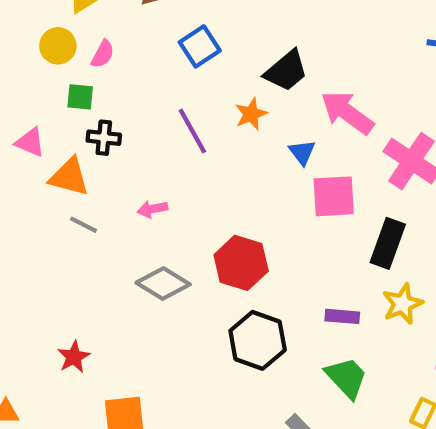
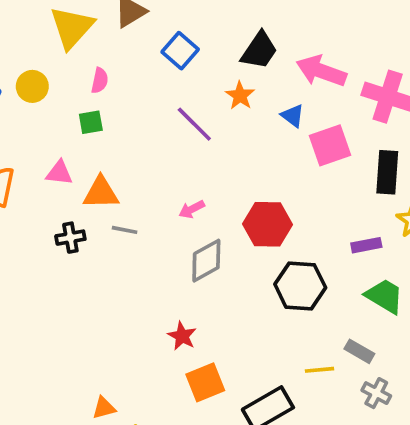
yellow circle: (58, 46) -> (32, 86), moved
black cross: (104, 138) -> (70, 238), moved
pink arrow: (152, 209) -> (192, 209), moved
gray diamond: (163, 284) -> (206, 261), turned -45
red star: (74, 357) -> (182, 336), moved

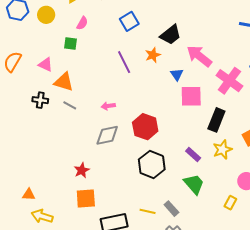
purple rectangle: (366, 245) -> (193, 154), turned 35

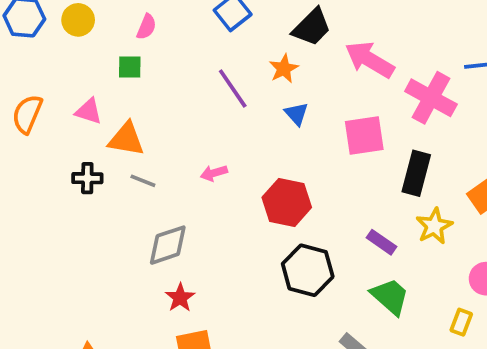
blue triangle: (177, 74) -> (297, 114), moved
gray diamond: (107, 135) -> (168, 245), moved

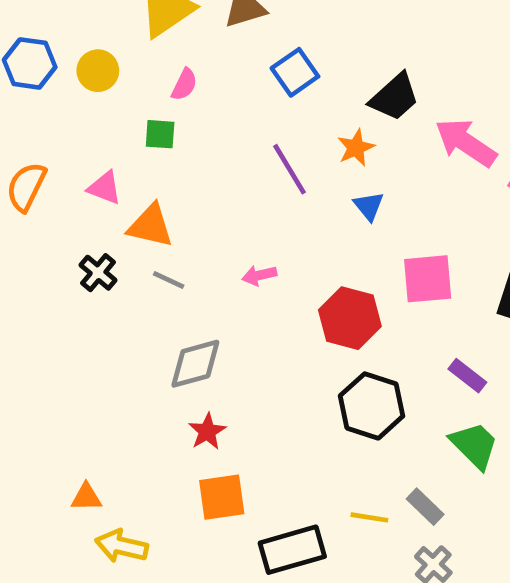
pink square: (364, 136) -> (428, 279), moved
black cross: (87, 178) -> (98, 273), turned 36

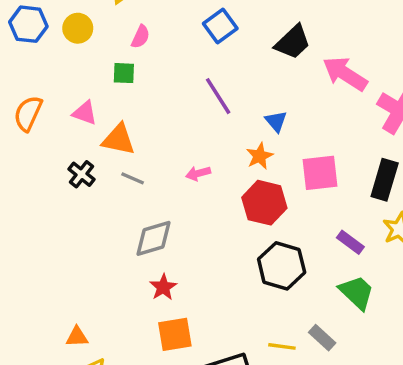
orange star: (356, 148) -> (260, 156), moved

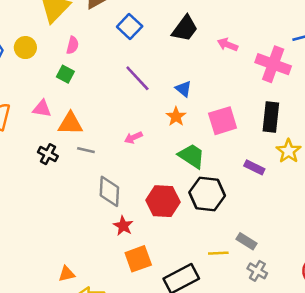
green square: (124, 73) -> (65, 74), turned 36
pink arrow: (345, 74) -> (228, 45), size x0.6
red hexagon: (264, 203) -> (163, 201), moved
gray diamond: (153, 238) -> (109, 191), turned -60
green trapezoid: (357, 292) -> (192, 156), moved

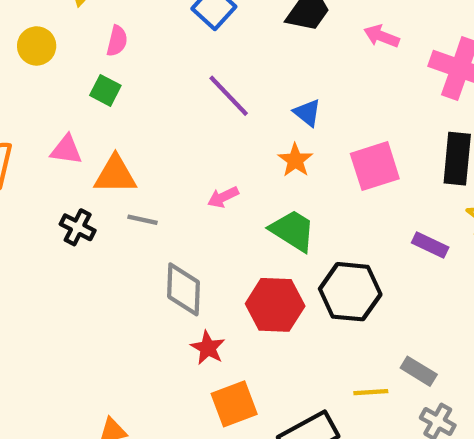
green trapezoid: (192, 156) -> (293, 231), moved

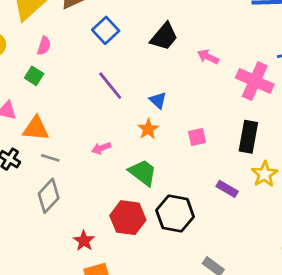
pink square: (375, 166) -> (197, 137), size x0.6
gray diamond: (183, 289) -> (49, 196), moved, turned 36

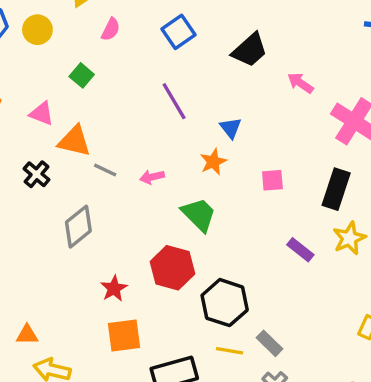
pink semicircle: (44, 46) -> (111, 29), moved
gray line: (50, 158) -> (105, 170), moved
black hexagon: (175, 213) -> (225, 303), moved

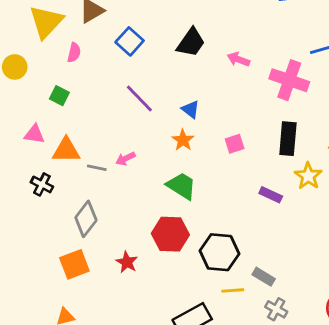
pink arrow: (152, 177) -> (125, 159), moved
orange square: (124, 336) -> (74, 264), moved

